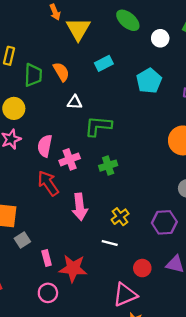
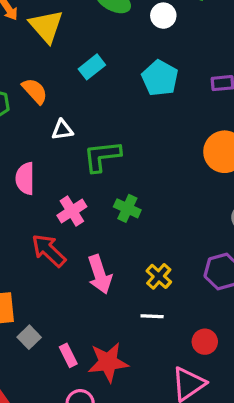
pink semicircle: (45, 146) -> (25, 179), moved
green cross: (108, 166) -> (127, 208), turned -36

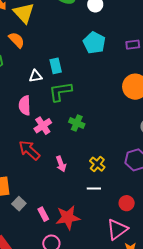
cyan rectangle: (92, 67) -> (56, 66), moved, turned -63
orange semicircle: (35, 91) -> (17, 40), moved
pink semicircle: (25, 179) -> (25, 105), moved
pink arrow: (100, 274) -> (61, 164), size x0.7

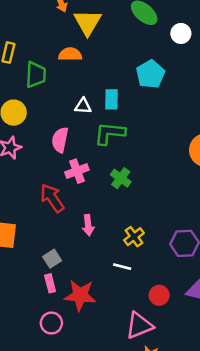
orange semicircle: (17, 40) -> (70, 54), turned -60
cyan pentagon: (94, 43) -> (150, 74), moved
gray square: (19, 204) -> (52, 259), moved

